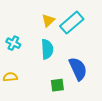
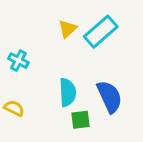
cyan semicircle: (47, 49) -> (68, 92), moved
yellow semicircle: (10, 77) -> (14, 108), turned 32

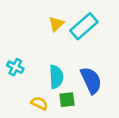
cyan cross: (18, 61) -> (15, 67), moved
yellow semicircle: (14, 108) -> (39, 103), moved

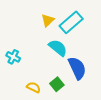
cyan semicircle: (56, 77) -> (58, 48), moved, turned -48
green square: (67, 100) -> (57, 84), turned -32

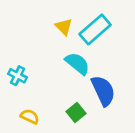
yellow triangle: (48, 20) -> (64, 27), turned -32
yellow semicircle: (34, 87) -> (30, 117), moved

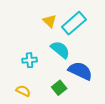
cyan cross: (18, 76) -> (30, 60), moved, turned -32
blue semicircle: (103, 91) -> (80, 71), turned -40

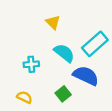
cyan rectangle: (74, 23) -> (95, 44), moved

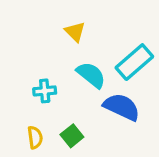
green square: (63, 94) -> (72, 136), moved
yellow semicircle: (25, 97) -> (35, 137), turned 56

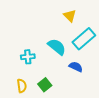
yellow triangle: (75, 32) -> (70, 16), moved
blue semicircle: (122, 107) -> (76, 67), size x0.6

